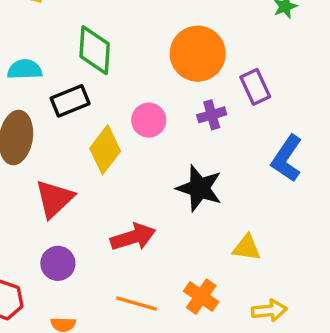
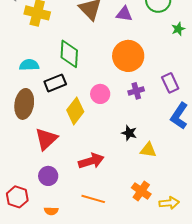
purple rectangle: (255, 87) -> (170, 83), moved
black star: (199, 188) -> (129, 133), size x0.6
yellow triangle: (247, 248) -> (148, 150), moved
orange cross: (201, 297) -> (141, 191), moved

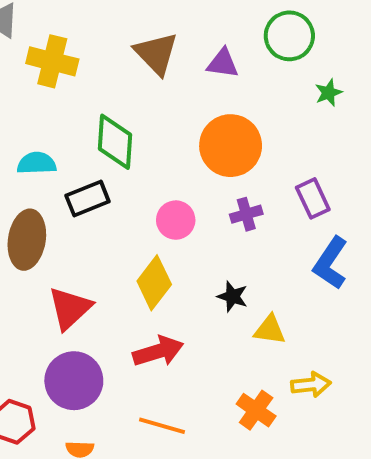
yellow diamond: (75, 111) -> (154, 283), moved
purple circle: (48, 176) -> (74, 381), size x1.5
yellow arrow: (169, 203) -> (311, 385), moved

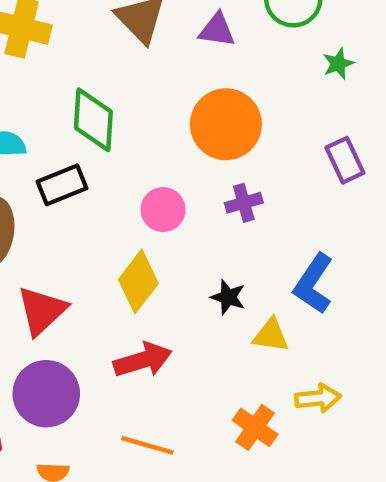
purple rectangle: (313, 198) -> (345, 160), moved
blue L-shape: (330, 263) -> (313, 284), moved

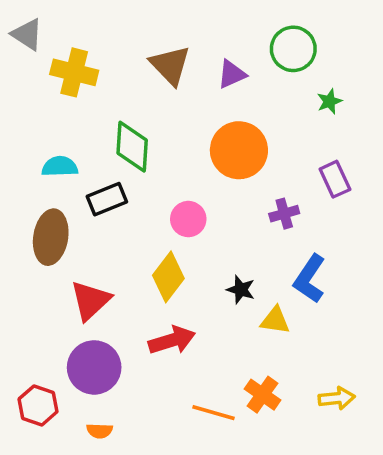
purple triangle: (217, 30) -> (232, 74), turned -32
purple cross: (244, 203) -> (284, 214), moved
yellow arrow: (318, 398) -> (337, 398), moved
orange line: (147, 445) -> (214, 413), moved

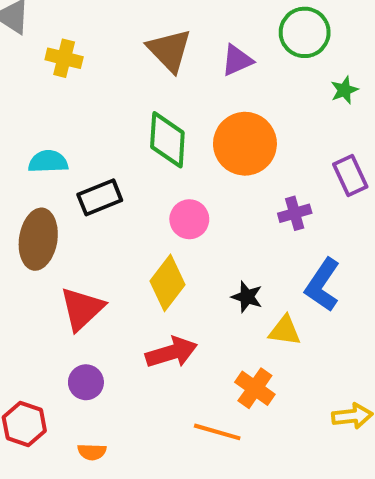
yellow cross: (74, 72) -> (64, 58), size x0.7
green diamond: (132, 147) -> (167, 140), moved
purple circle: (94, 367) -> (86, 382), size x0.6
orange cross: (262, 395) -> (255, 388), moved

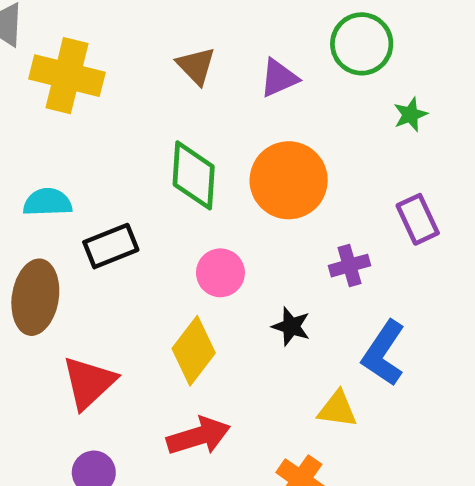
brown triangle: (169, 50) -> (196, 66), size x0.7
yellow cross: (64, 58) -> (67, 76), size x1.6
black star: (247, 297) -> (291, 326), moved

